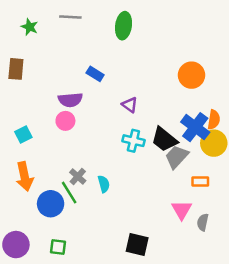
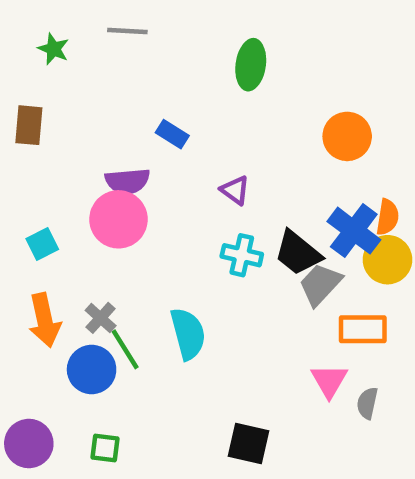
green ellipse: (124, 26) -> (251, 65), moved
pink circle: (65, 121) -> (118, 219), size x1.6
gray cross: (78, 177) -> (101, 318), moved
orange rectangle: (200, 181) -> (363, 329), size x1.5
cyan semicircle: (104, 184) -> (188, 334), size x1.6

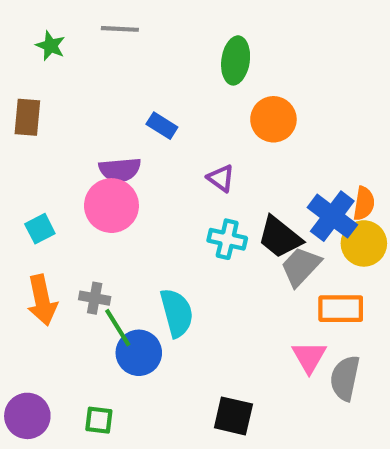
orange circle: (347, 136) -> (273, 119), moved
gray cross: (101, 318) -> (95, 298), turned -32
blue circle: (92, 370) -> (139, 353), moved
gray semicircle: (367, 403) -> (345, 378), size x1.5

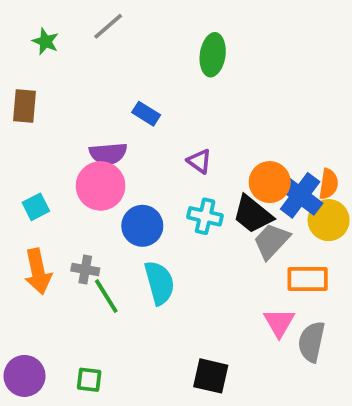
gray line: (120, 29) -> (108, 26), turned -44
orange circle: (273, 119) -> (270, 182), moved
blue circle: (139, 353) -> (142, 226), moved

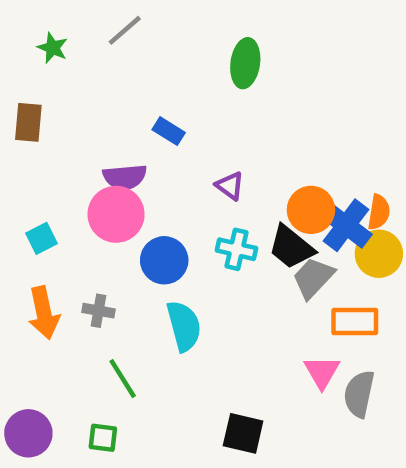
green line: (106, 296) -> (123, 379), moved

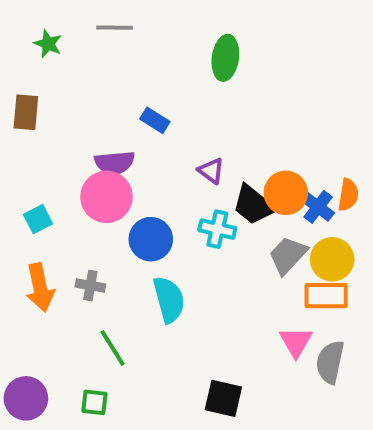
gray line: (125, 30) -> (115, 28), turned 42
blue cross: (346, 225) -> (318, 207), size x0.7
black trapezoid: (291, 247) -> (254, 205), moved
yellow circle: (379, 254) -> (332, 259), moved

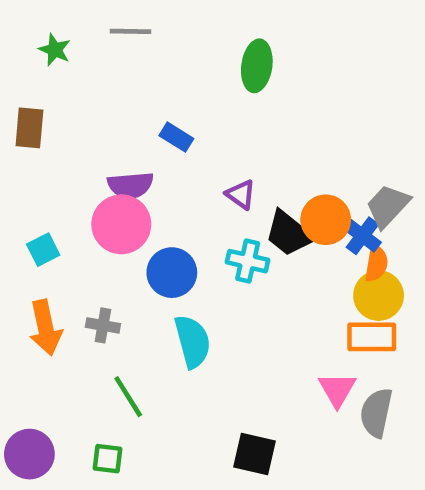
orange semicircle: (348, 195) -> (376, 263), moved
gray trapezoid: (288, 255) -> (388, 206), moved

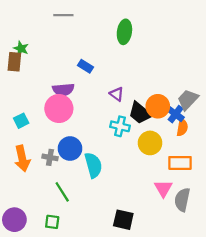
green star: (55, 50) -> (21, 48), moved
blue circle: (172, 273) -> (70, 149), moved
yellow circle: (379, 296) -> (150, 143), moved

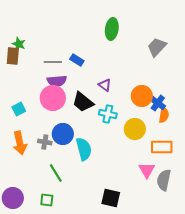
gray line: (63, 15) -> (53, 62), moved
gray trapezoid: (188, 100) -> (157, 47), moved
black trapezoid: (140, 113) -> (83, 102), moved

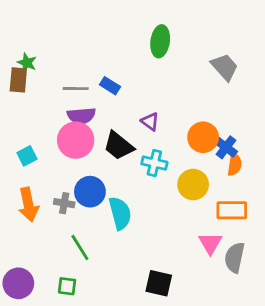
gray trapezoid: (157, 47) -> (225, 67), turned 95

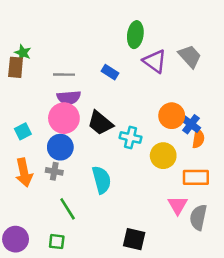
blue rectangle: (110, 86) -> (110, 72), moved
purple triangle: (150, 121) -> (155, 61), moved, size x1.5
blue circle: (90, 192) -> (60, 147), moved

